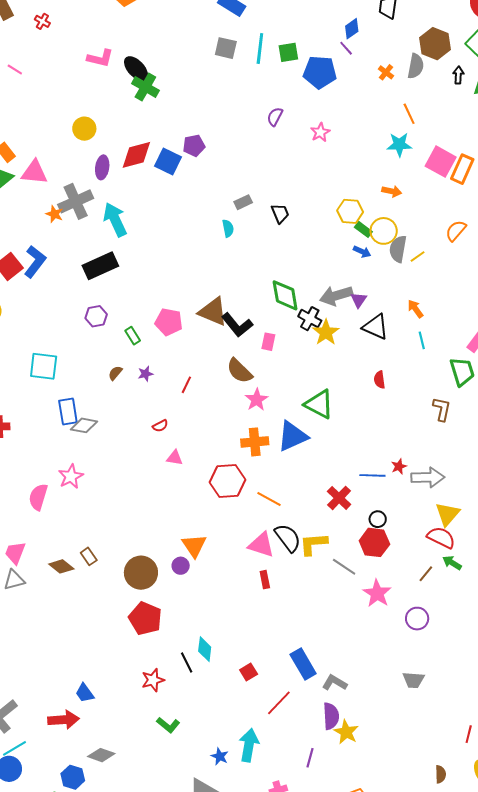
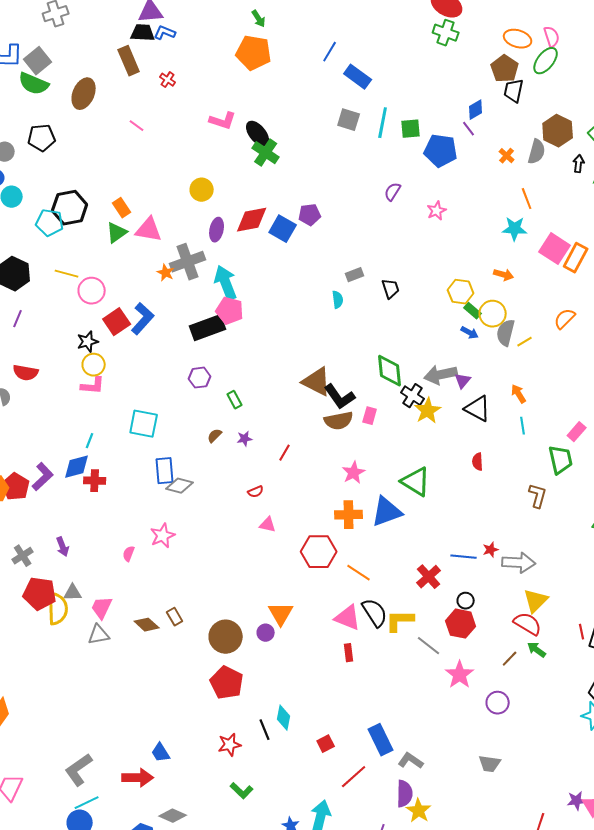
pink pentagon: (169, 322) -> (230, 311), moved
brown semicircle: (239, 371) -> (339, 421), moved, turned -60
pink semicircle: (38, 497) -> (129, 554), size x0.6

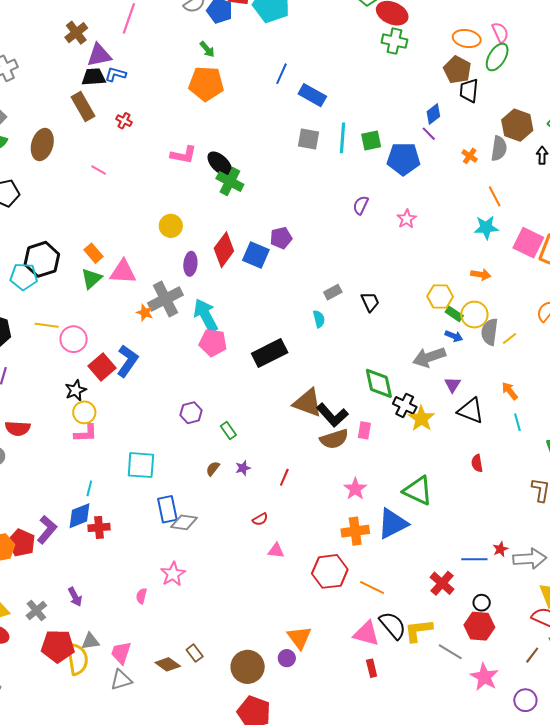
red diamond: (252, 220) -> (224, 250), turned -36
black rectangle: (208, 328) -> (270, 353), moved
gray arrow: (441, 375) -> (429, 357), moved

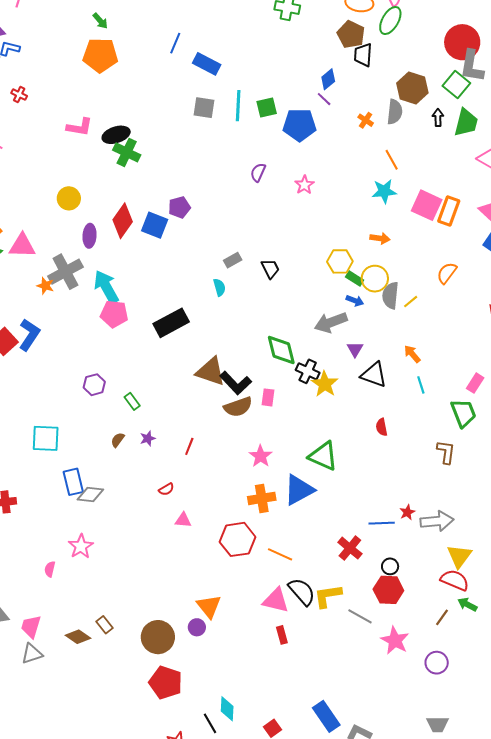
black ellipse: (220, 164) -> (116, 135), turned -60

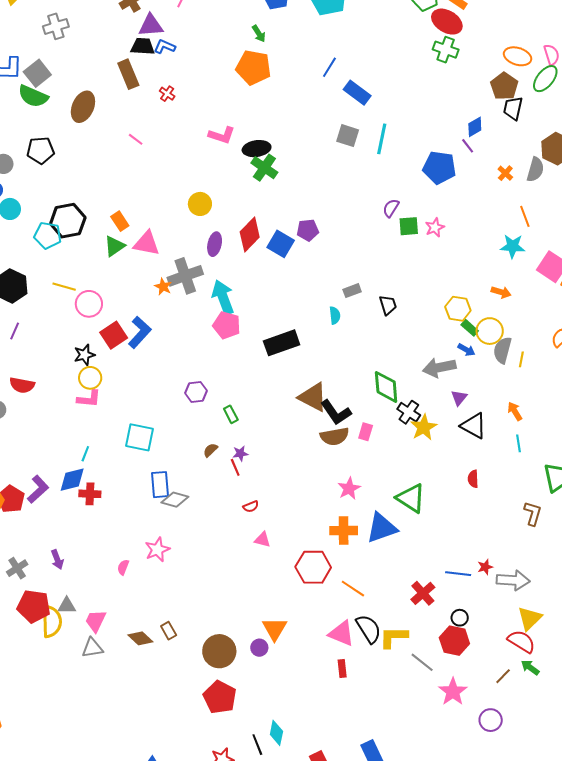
green square: (267, 108) -> (409, 226), moved
yellow line: (411, 302) -> (521, 359), turned -49
red line: (189, 446) -> (235, 467), moved, turned -54

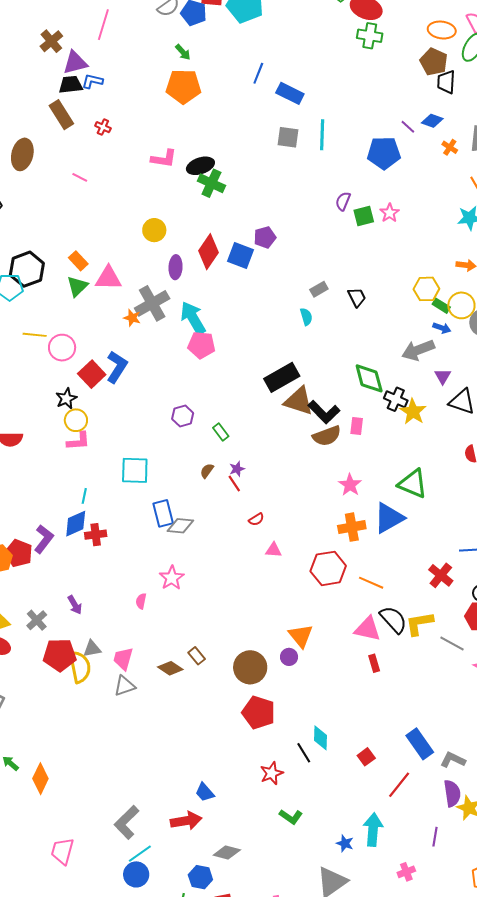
blue diamond: (475, 127) -> (432, 121), moved, turned 60
black rectangle: (282, 343) -> (282, 377), moved

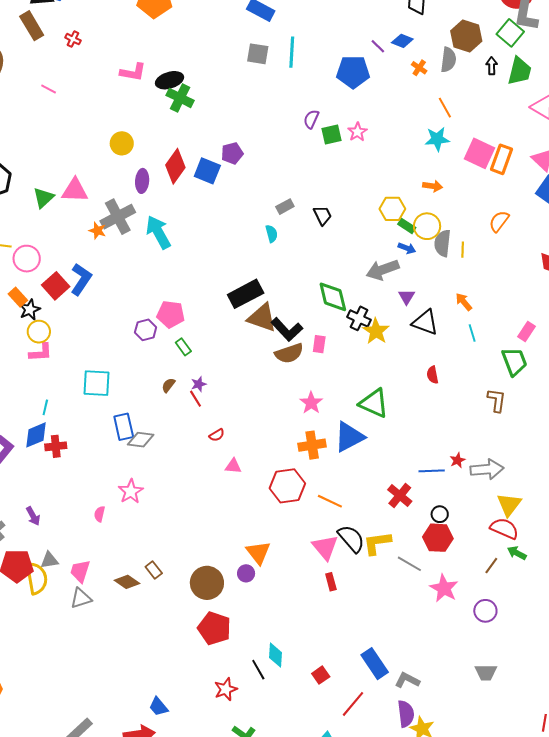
orange rectangle: (78, 261) -> (18, 297), moved
pink pentagon: (201, 345) -> (171, 314), moved
pink triangle: (368, 629) -> (325, 547), turned 36

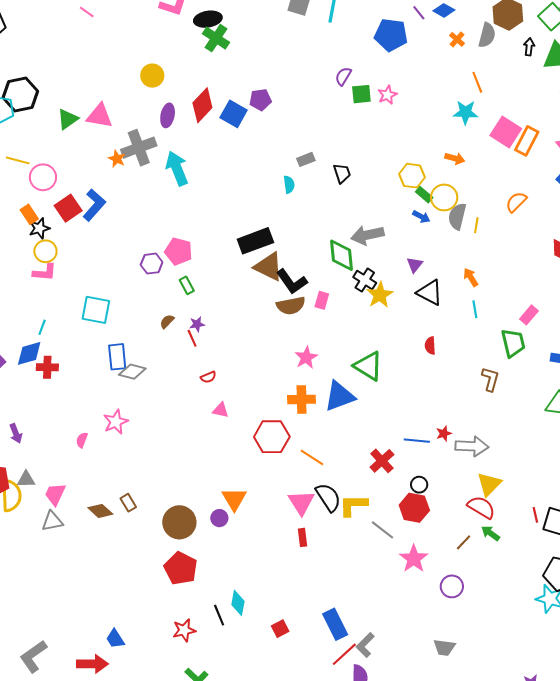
gray arrow: (383, 270) -> (367, 235), moved
gray L-shape: (407, 680) -> (365, 645), turned -80
red line: (353, 704) -> (344, 654), moved

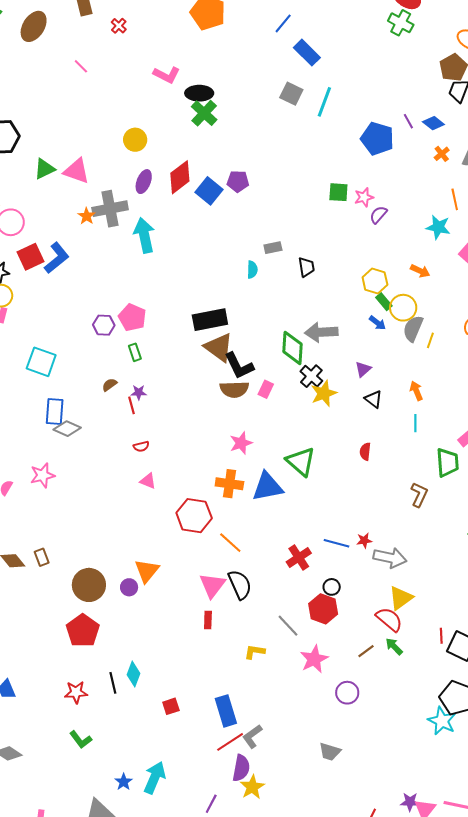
purple semicircle: (343, 76) -> (378, 215), moved
black triangle: (430, 293) -> (373, 399), size x0.7
yellow L-shape: (353, 505) -> (255, 652), moved, size x0.7

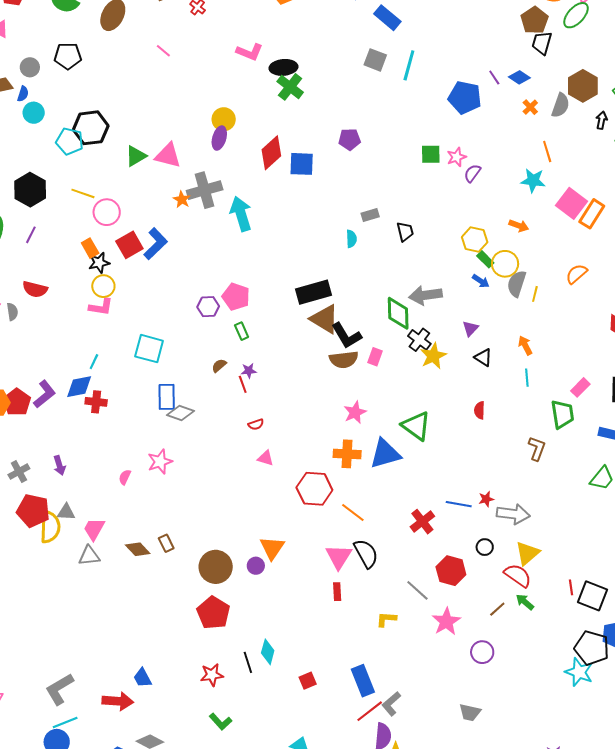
purple pentagon: (238, 181) -> (350, 139), moved
purple ellipse: (144, 182) -> (219, 138), moved
blue square: (209, 191) -> (302, 164), turned -32
black circle: (332, 587) -> (485, 547), moved

